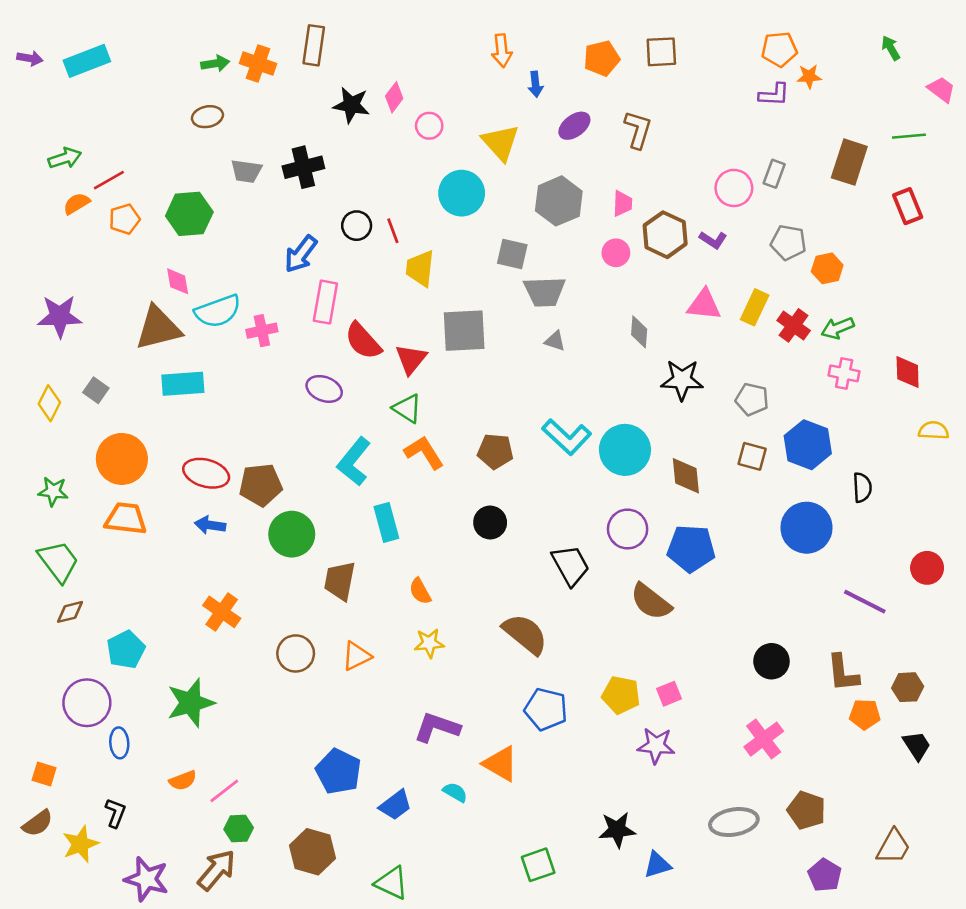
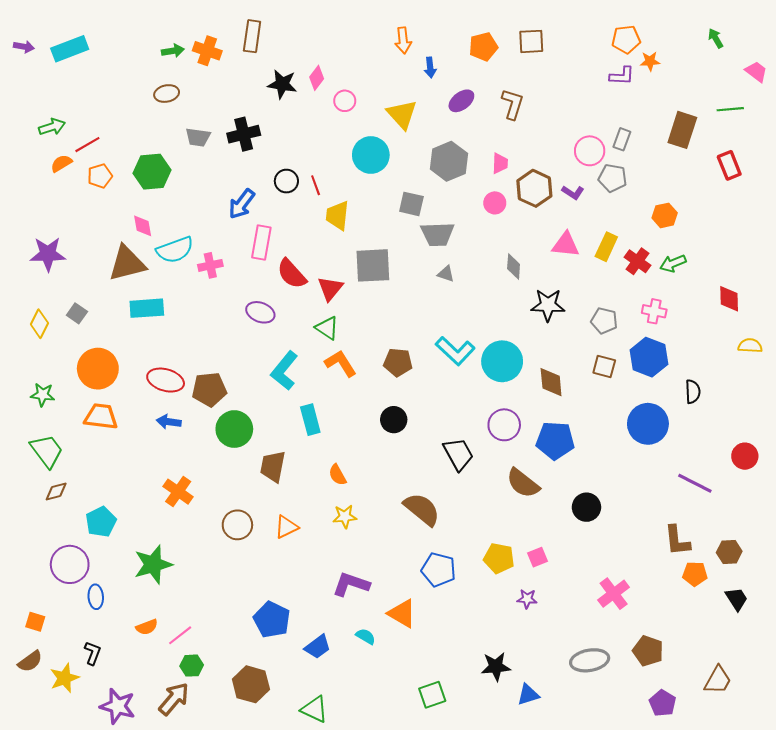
gray pentagon: (788, 242) -> (613, 178), moved
pink cross: (844, 373) -> (654, 311), moved
black circle: (771, 661) -> (586, 507), moved
purple star: (656, 746) -> (527, 599), size x0.7

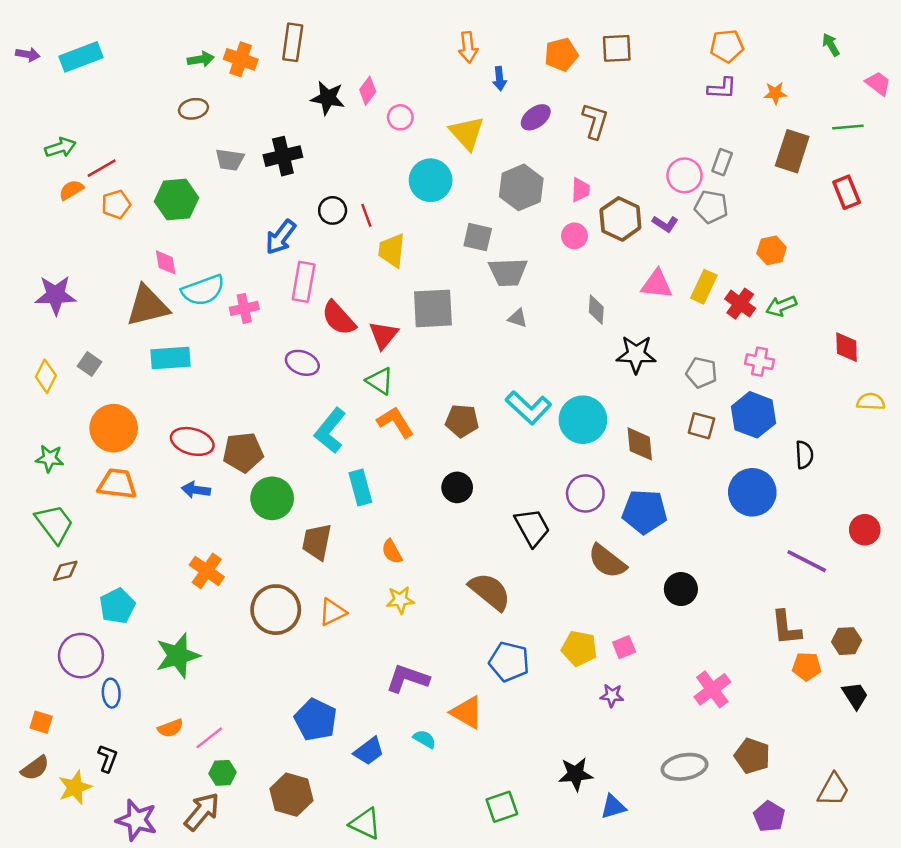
orange star: (650, 61) -> (775, 93), moved
brown circle: (237, 525) -> (276, 610), size x1.4

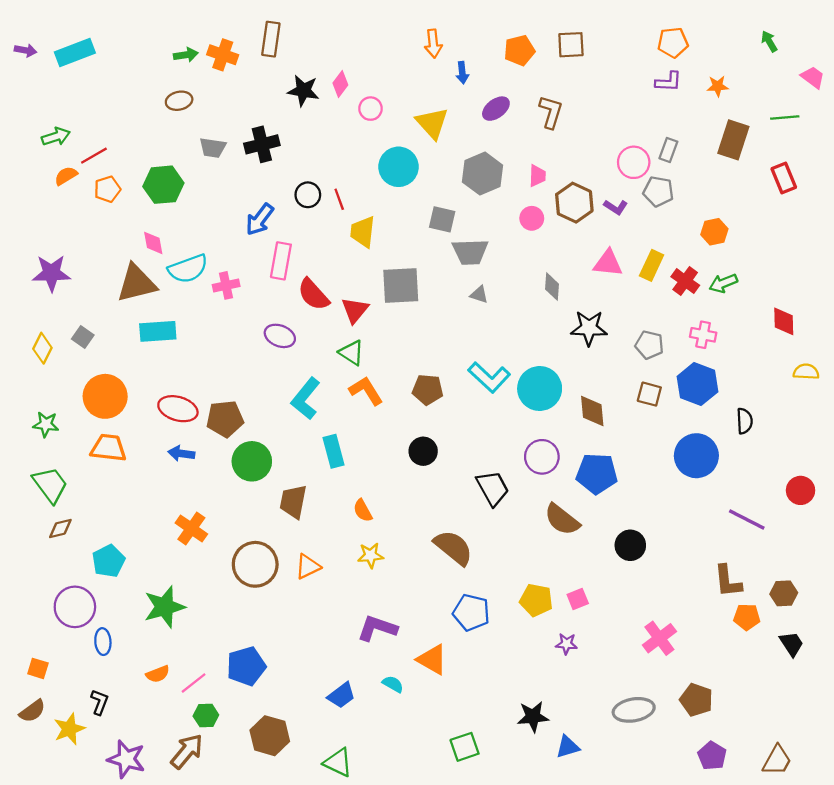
blue pentagon: (316, 720) -> (246, 666), moved, turned 30
brown trapezoid: (833, 790) -> (777, 760), moved

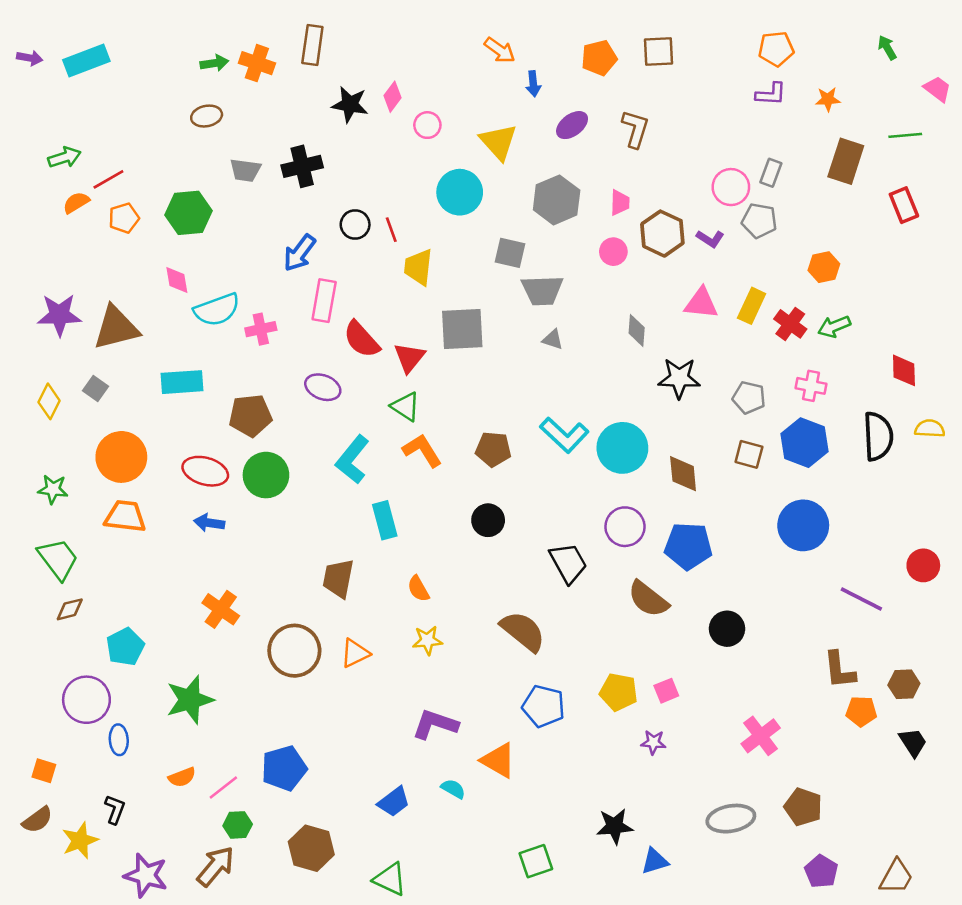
orange arrow: (433, 44) -> (500, 50), turned -48
brown triangle: (136, 283) -> (116, 328), moved
brown pentagon: (225, 419) -> (250, 416), moved
black semicircle: (745, 421) -> (878, 436), moved, size x1.6
green circle: (252, 461) -> (266, 475), moved

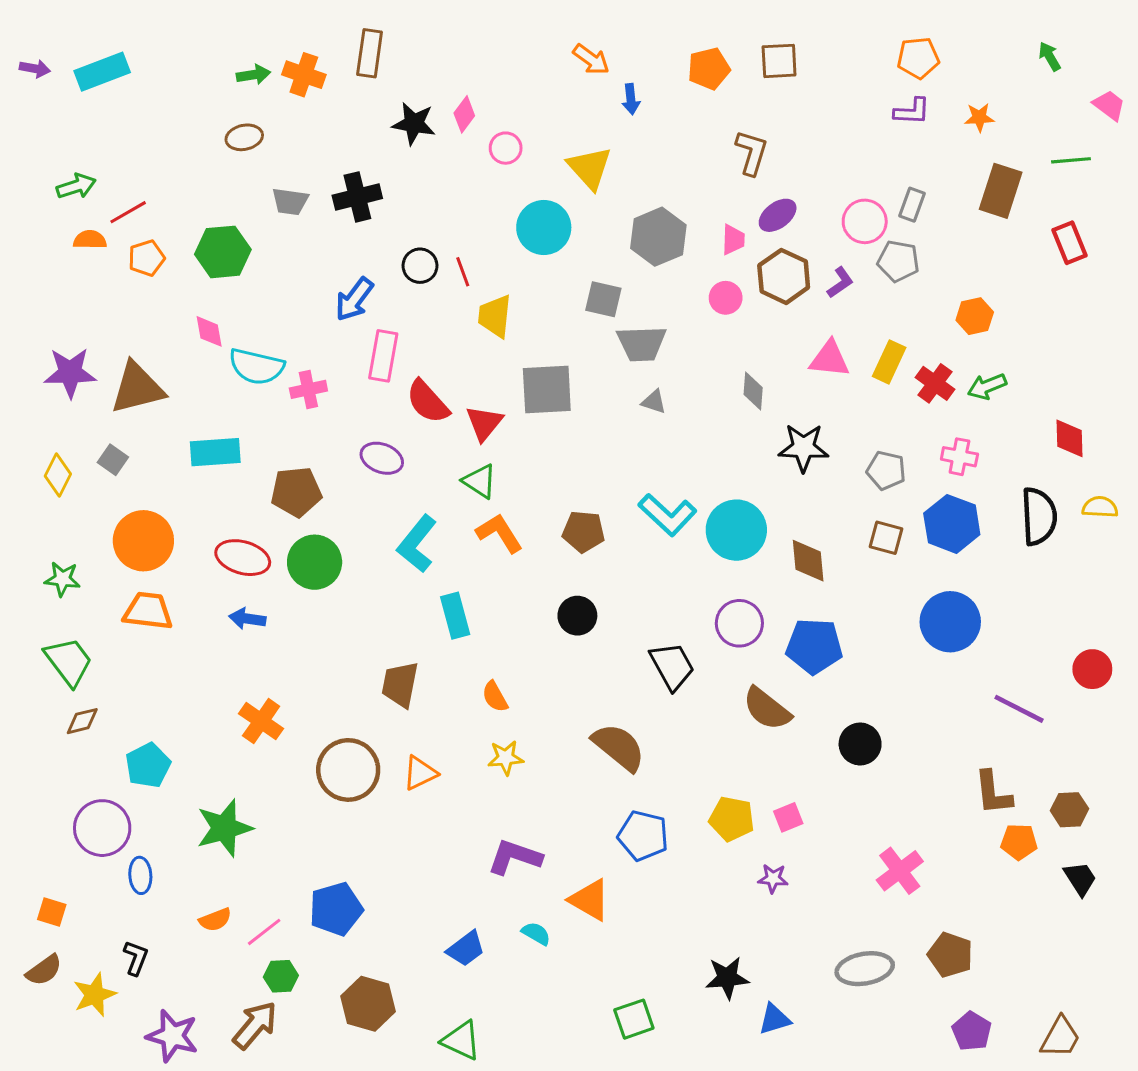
purple ellipse: (572, 125) -> (778, 215), moved
orange semicircle: (76, 203) -> (90, 240), turned 32
purple L-shape: (710, 239) -> (840, 283), turned -68
cyan semicircle: (217, 310) -> (256, 367), turned 33

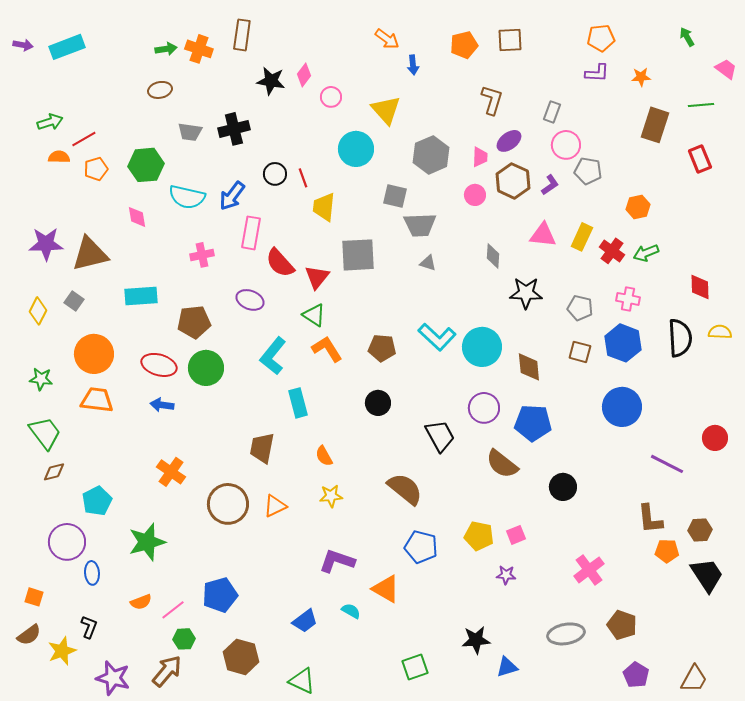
gray rectangle: (912, 205) -> (552, 112), moved
cyan semicircle: (256, 367) -> (187, 197), moved
black trapezoid: (1080, 878) -> (707, 575), size x1.5

